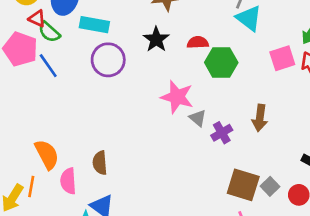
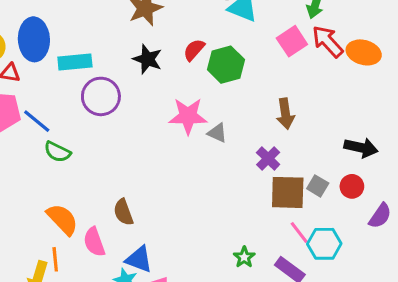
green semicircle: (49, 32) -> (57, 152), moved
red semicircle: (198, 42) -> (194, 50), turned -30
purple cross: (222, 133) -> (268, 159), moved

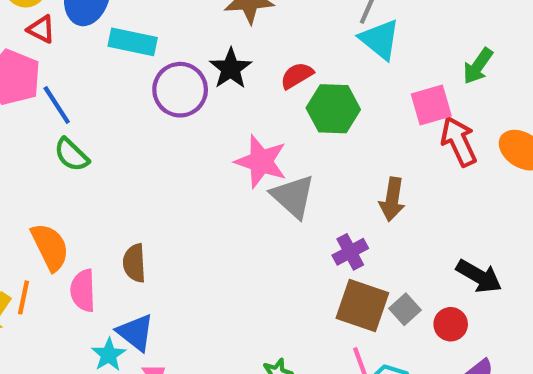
red arrow: (328, 41) -> (459, 141), moved
purple circle: (101, 96) -> (180, 90), moved
gray triangle: (217, 133) -> (293, 196), size x1.6

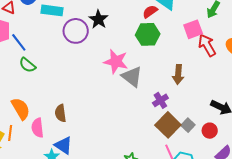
red semicircle: (297, 76) -> (150, 12), moved
brown square: (362, 305) -> (168, 125), turned 30

